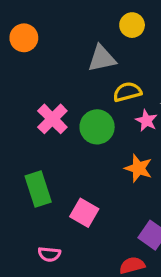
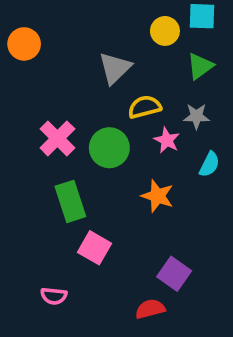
yellow circle: (132, 25) -> (165, 31), moved
gray triangle: (102, 58) -> (115, 68), turned -32
green rectangle: (38, 189) -> (70, 201), moved

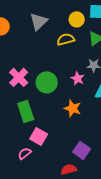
gray triangle: (115, 68) -> (39, 21), moved
yellow semicircle: (145, 107) -> (66, 39), moved
pink semicircle: (54, 296) -> (25, 153), moved, turned 136

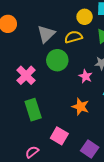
gray triangle: (39, 21) -> (46, 34), moved
green circle: (47, 82) -> (57, 60), moved
pink square: (39, 136) -> (59, 136), moved

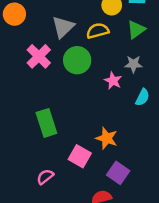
pink cross: (26, 75) -> (39, 56), moved
orange star: (80, 107) -> (107, 138), moved

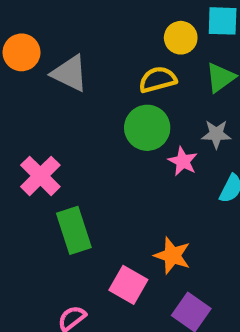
gray triangle: (63, 27) -> (70, 73), moved, turned -50
pink cross: (39, 56) -> (40, 176), moved
green circle: (77, 60) -> (147, 128), moved

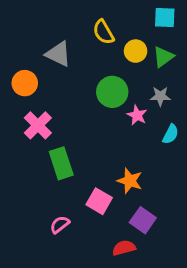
yellow circle: (181, 38) -> (136, 51), moved
orange circle: (22, 52) -> (25, 83), moved
yellow semicircle: (158, 80) -> (103, 32), moved, turned -105

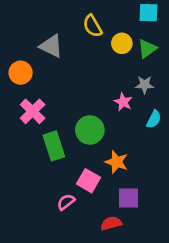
green circle: (112, 92) -> (90, 130), moved
purple square: (143, 220) -> (129, 198), turned -35
pink semicircle: (60, 225) -> (66, 202), moved

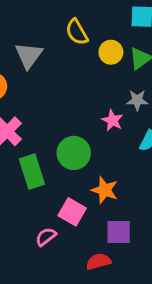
gray triangle: (51, 46) -> (29, 55), turned 40

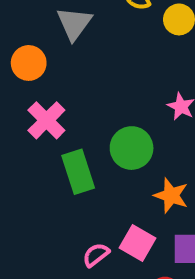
pink square: (72, 212) -> (137, 243), moved

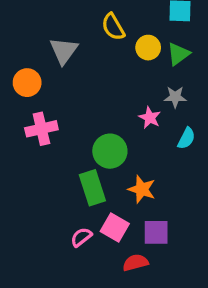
pink cross: (46, 120) -> (41, 129), turned 32
green rectangle: (78, 172) -> (92, 188), moved

